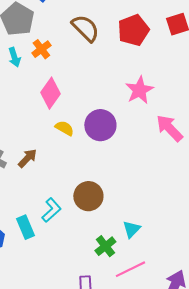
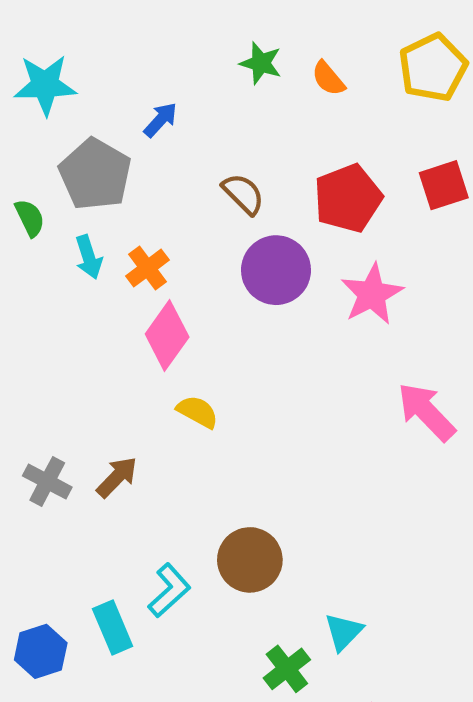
brown semicircle: (85, 28) -> (243, 194), size x0.7
orange cross: (41, 49) -> (147, 268), moved
pink star: (139, 90) -> (372, 294), moved
purple circle: (100, 125) -> (276, 270), moved

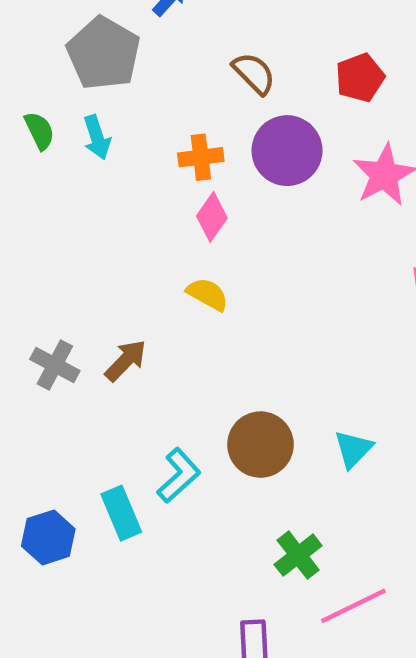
red pentagon: (348, 198) -> (360, 78), size x0.7
green semicircle: (30, 218) -> (39, 131), moved
orange cross: (147, 268) -> (201, 157), moved, turned 30
pink diamond: (167, 336) -> (212, 217), moved, size x0.7
cyan triangle: (344, 632) -> (353, 449), moved

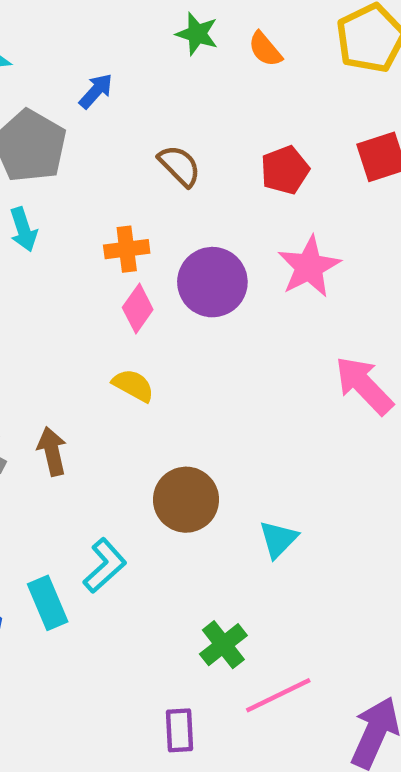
purple circle: (287, 151) -> (212, 282), moved
brown arrow: (126, 361) -> (52, 451), turned -57
brown circle: (260, 445) -> (186, 500), moved

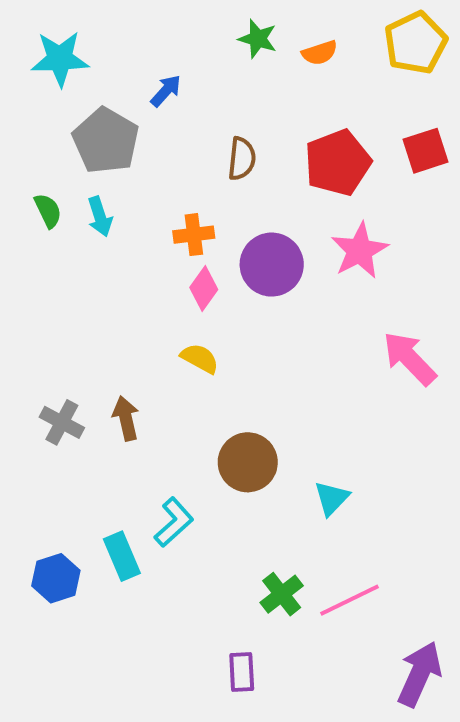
orange semicircle: (265, 49) -> (320, 53), turned -68
brown semicircle: (179, 166) -> (242, 159), turned 51
red pentagon: (285, 170) -> (338, 163), size x1.5
pink line: (278, 695) -> (350, 600), moved

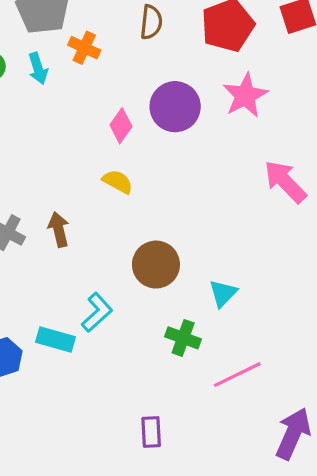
orange cross: (194, 235) -> (84, 48), moved, turned 32
cyan rectangle: (122, 556) -> (55, 339), turned -51
green cross: (282, 594) -> (183, 338), moved, turned -32

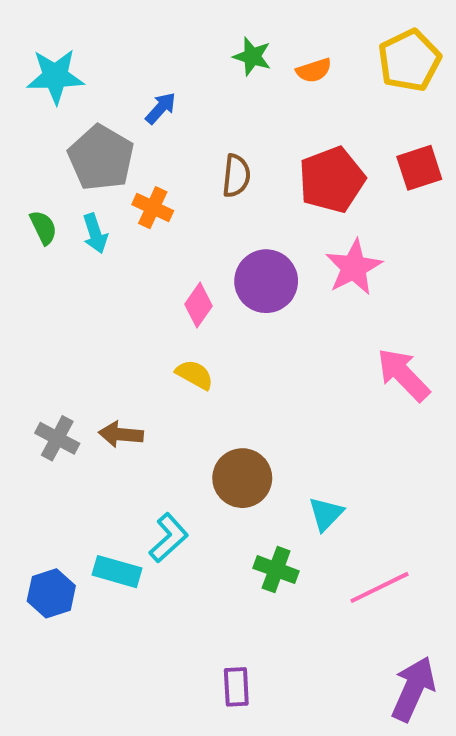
brown arrow: (59, 229) -> (121, 434), turned -72
pink line: (237, 375) -> (380, 587), moved

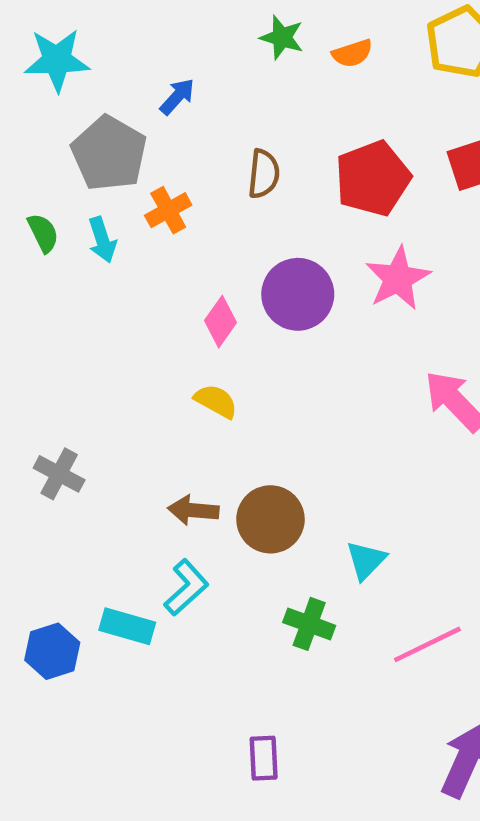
orange cross: (153, 208) -> (168, 210), turned 36
brown arrow: (121, 434) -> (193, 510), moved

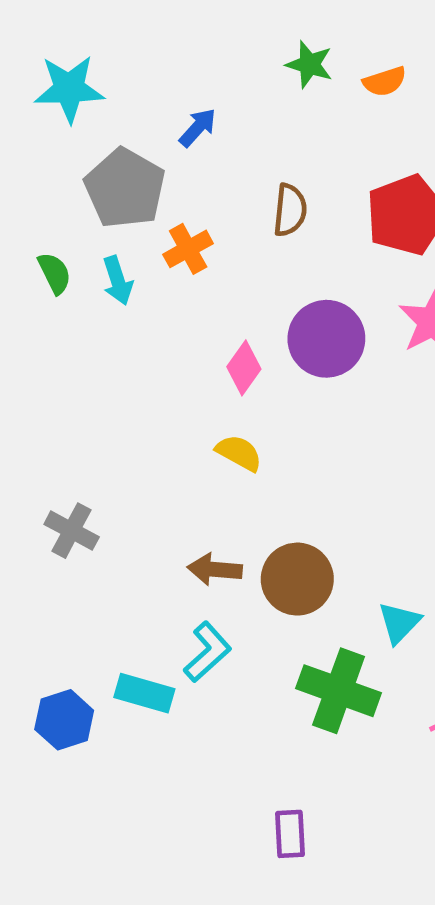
green cross: (309, 624) -> (339, 691), size x1.5

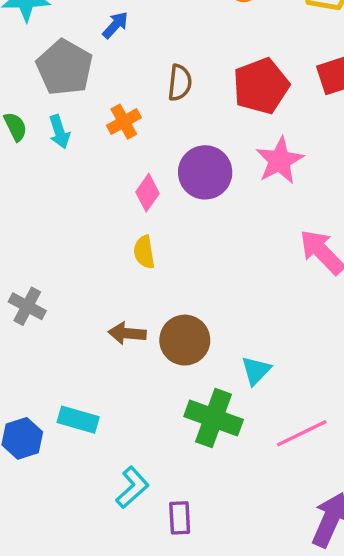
orange cross: (188, 249) -> (124, 122), moved
yellow semicircle: (239, 453) -> (144, 252), turned -128
cyan L-shape: (207, 652) -> (132, 487), moved

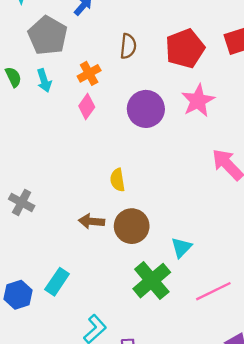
pink diamond: (148, 193) -> (87, 107), moved
yellow semicircle: (144, 252) -> (117, 180), moved
green cross: (214, 418) -> (152, 281), turned 30
cyan rectangle: (78, 420) -> (57, 282), turned -72

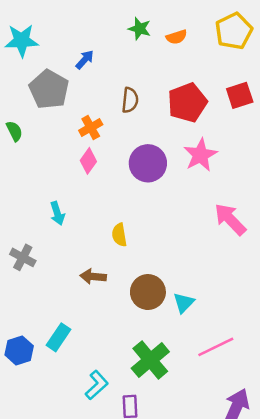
cyan arrow: (44, 81) -> (57, 213), moved
brown circle: (132, 226) -> (148, 292), moved
green cross: (152, 281) -> (150, 360), moved

